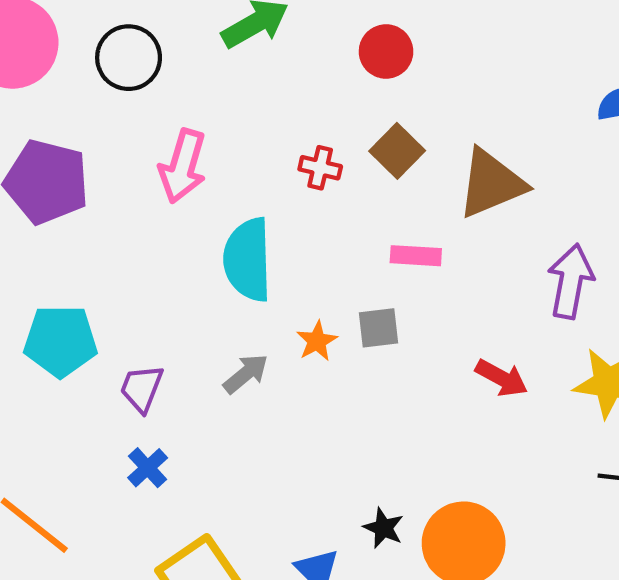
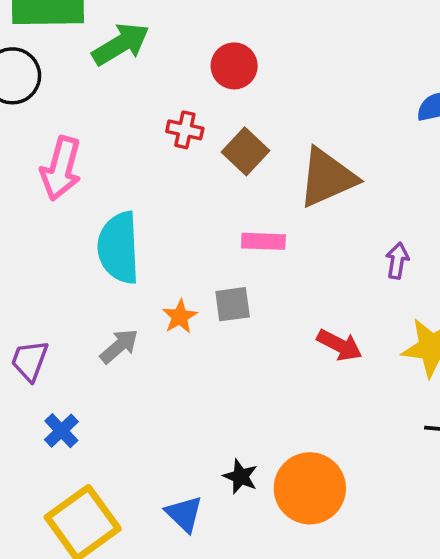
red cross: (320, 168) -> (185, 130), moved
purple arrow: (571, 281) -> (397, 261), size x0.6
blue cross: (148, 468) -> (61, 431), moved

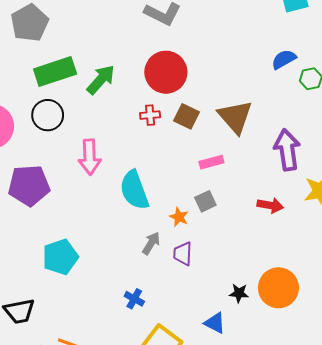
red circle: (234, 66) -> (166, 72), size x1.6
brown triangle: (327, 178) -> (235, 117), turned -30
purple arrow: (397, 261) -> (287, 150), size x2.0
purple trapezoid: (30, 361) -> (183, 254), moved

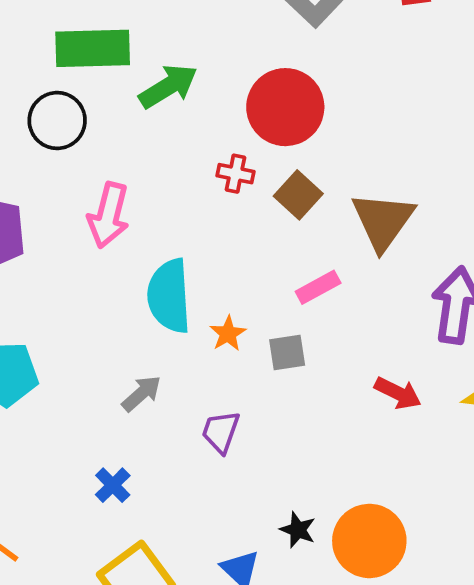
pink rectangle: (211, 162) -> (318, 287), turned -30
orange star: (179, 217) -> (228, 334), moved
gray arrow: (151, 243) -> (141, 393), moved

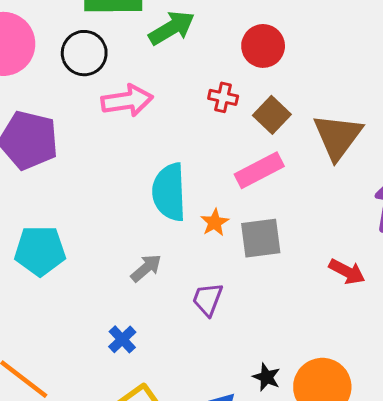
red circle: (285, 107) -> (263, 46), size x0.7
pink arrow: (108, 215) -> (127, 101), moved, turned -114
pink rectangle: (318, 287) -> (259, 170), moved, size x1.4
gray square: (287, 352) -> (261, 238), size x1.4

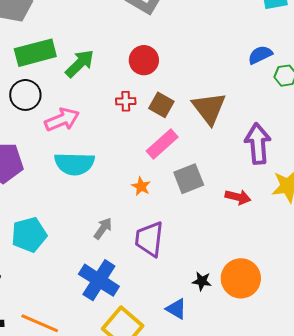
cyan semicircle: (169, 192) -> (74, 164), moved, turned -72
gray square: (261, 238) -> (189, 179), moved
purple trapezoid: (208, 299) -> (149, 239), size x1.5
blue cross: (122, 339) -> (99, 280), size x2.0

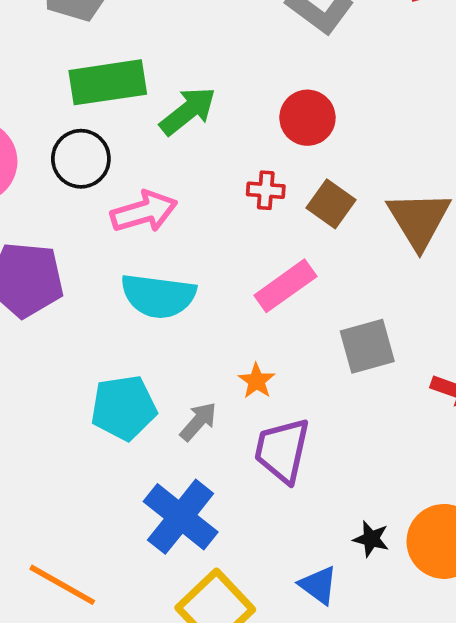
pink rectangle: (162, 144) -> (285, 286), moved
orange star: (141, 186) -> (257, 381), moved
cyan pentagon: (29, 235) -> (124, 408), moved

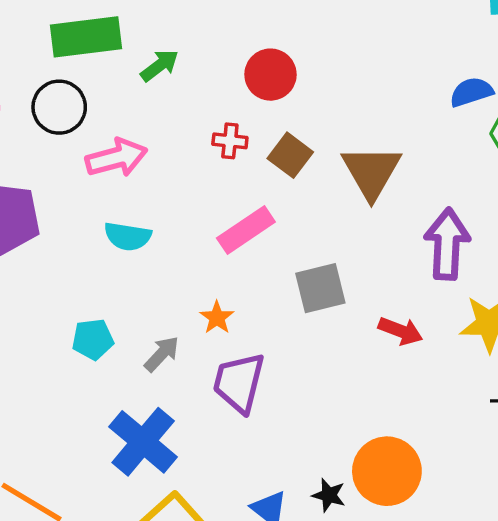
green arrow: (188, 111) -> (160, 65), size x0.7
cyan semicircle: (158, 296) -> (128, 236), size x0.7
cyan pentagon: (124, 408) -> (93, 339), size x0.7
black star: (371, 539) -> (329, 495), moved

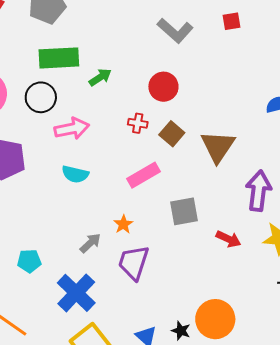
cyan pentagon: (93, 339) -> (29, 261), moved

